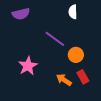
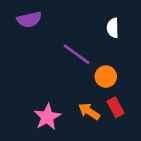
white semicircle: (73, 12) -> (113, 28), moved
pink star: (28, 66) -> (47, 117), moved

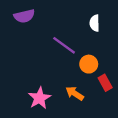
red rectangle: (116, 107) -> (105, 83), moved

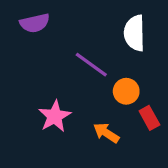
white semicircle: (95, 23) -> (135, 33), size x1.5
pink star: (40, 98) -> (55, 116), moved

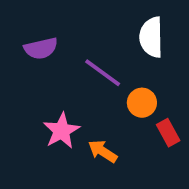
purple semicircle: (35, 23) -> (41, 48), moved
orange arrow: (106, 133) -> (103, 151), moved

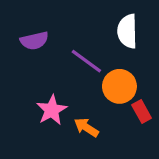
orange circle: (142, 103) -> (119, 86), size x1.4

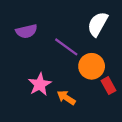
white semicircle: (127, 31) -> (98, 24), turned 30

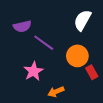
purple line: (66, 47) -> (44, 43), moved
orange arrow: (66, 98) -> (56, 92), moved, turned -56

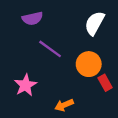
purple semicircle: (22, 26) -> (32, 18), moved
pink star: (34, 71) -> (25, 85), moved

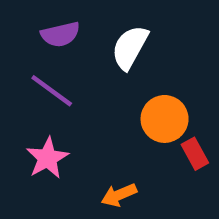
white semicircle: (95, 23) -> (130, 47), moved
purple line: (50, 49) -> (52, 91), moved

